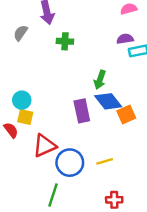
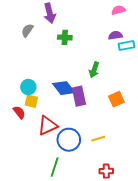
blue diamond: (108, 101) -> (64, 88), moved

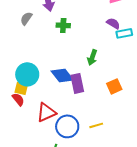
purple semicircle: (115, 35) -> (113, 23), turned 40
cyan circle: (28, 87) -> (27, 74), size x1.5
yellow square: (31, 101) -> (21, 88), moved

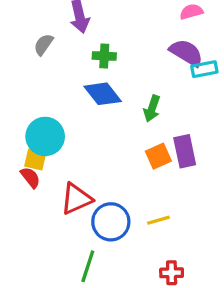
purple semicircle: (113, 23) -> (186, 53), size x1.5
blue diamond: (62, 75) -> (103, 94), moved
purple rectangle: (77, 83) -> (185, 151), moved
orange square: (114, 86) -> (158, 156), moved

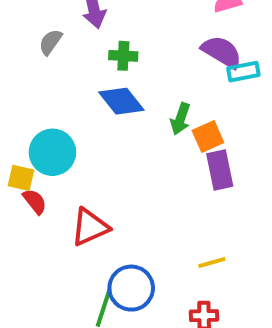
orange square: (158, 156) -> (208, 137), moved
yellow square: (35, 159) -> (21, 178), moved
yellow line: (158, 220) -> (212, 262), moved
blue circle: (111, 222) -> (131, 288), moved

